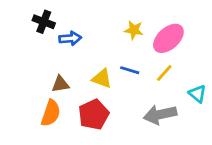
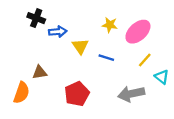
yellow line: (164, 73) -> (145, 60), moved
yellow triangle: (102, 79) -> (80, 46), moved, turned 36
brown triangle: (60, 84) -> (40, 72), moved
orange semicircle: (51, 113) -> (21, 93), moved

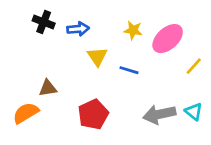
blue arrow: (58, 32) -> (78, 29), moved
yellow line: (145, 60) -> (194, 66), moved
cyan triangle: (162, 77) -> (194, 112), moved
orange semicircle: (21, 93) -> (26, 113), turned -140

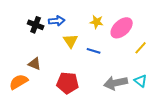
black cross: (44, 22) -> (36, 25), moved
brown triangle: (48, 88) -> (35, 64), turned 32
red pentagon: (93, 114) -> (68, 83), turned 30

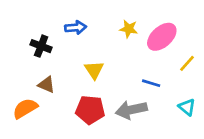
black cross: (36, 25) -> (41, 46), moved
yellow triangle: (71, 41) -> (94, 70), moved
blue line: (94, 51) -> (151, 83), moved
gray arrow: (116, 83) -> (131, 110), moved

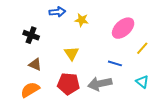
blue arrow: (76, 28) -> (57, 12), moved
yellow star: (129, 29) -> (82, 20), moved
orange semicircle: (25, 108) -> (30, 90), moved

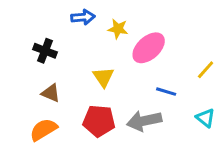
pink ellipse: (123, 28) -> (149, 48), moved

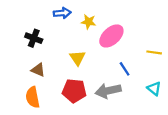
yellow line: (206, 70) -> (154, 52), turned 56
blue line: (166, 92) -> (125, 69), turned 40
orange semicircle: (43, 130) -> (33, 97), turned -70

